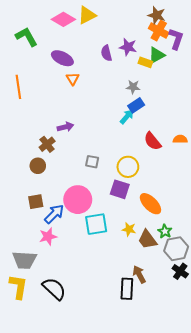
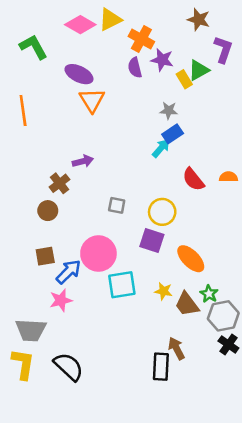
orange cross: (159, 31) -> (141, 39), moved
yellow rectangle: (145, 62) -> (184, 79), turned 40
orange triangle: (73, 79) -> (92, 100), size x1.5

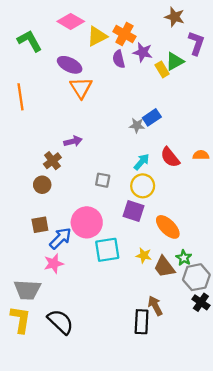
yellow triangle: (110, 20) -> (97, 36), moved
gray star: (169, 111) -> (137, 125), moved
cyan arrow: (161, 148) -> (142, 162), moved

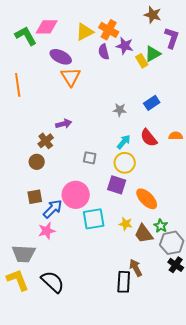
pink diamond: (71, 21) -> (47, 27), moved, turned -30
blue rectangle: (152, 117) -> (152, 103), moved
yellow L-shape: (20, 319) -> (18, 280), turned -30

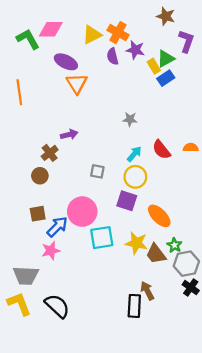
blue rectangle: (152, 103) -> (166, 78), moved
yellow star: (126, 224) -> (136, 243), size x1.5

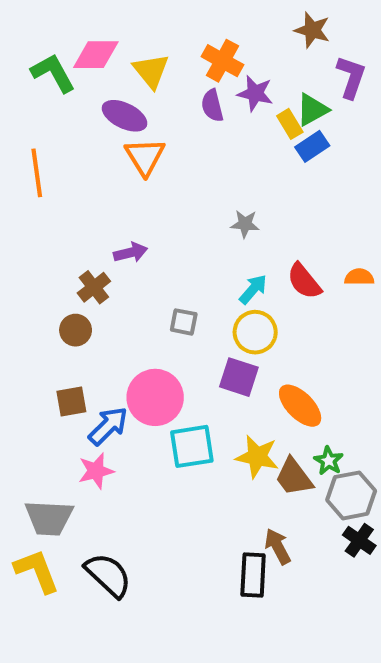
yellow triangle: (92, 35) -> (151, 71), moved, turned -42

